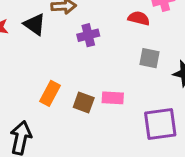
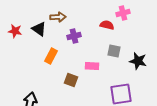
orange rectangle: (50, 93) -> (51, 56), moved
pink rectangle: (113, 98) -> (92, 66), moved

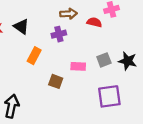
brown arrow: (58, 17) -> (69, 14), moved
gray square: (114, 51) -> (104, 60), moved, turned -32

